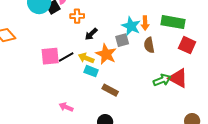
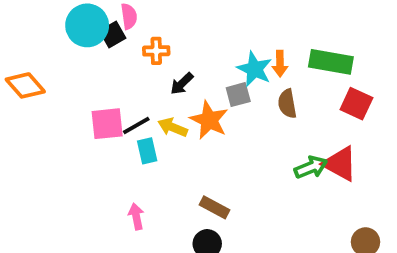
cyan rectangle: (91, 71) -> (147, 151), moved, turned 56
brown rectangle: (110, 90) -> (214, 207), moved
pink arrow: (66, 107) -> (136, 216), turned 56

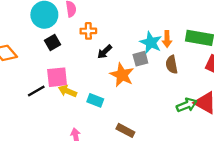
black square: (113, 35) -> (52, 43), moved
black line: (136, 125) -> (36, 91), moved
yellow arrow: (173, 127) -> (68, 91), moved
cyan rectangle: (147, 151) -> (95, 100), moved, turned -56

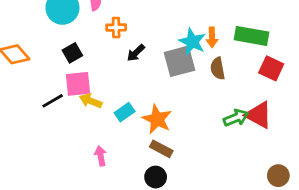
black square: (52, 43) -> (72, 53), moved
gray square: (140, 59) -> (180, 61), size x1.6
orange star: (122, 75) -> (157, 119), moved
cyan rectangle: (95, 100) -> (125, 112), turned -56

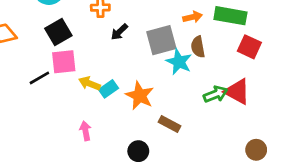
orange arrow: (212, 37) -> (192, 17), turned -102
cyan star: (192, 42) -> (179, 62), moved
black square: (72, 53) -> (58, 32), size x1.4
yellow arrow: (91, 101) -> (90, 83), moved
brown rectangle: (161, 149) -> (169, 124), moved

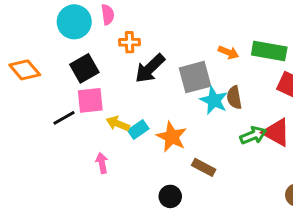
orange arrow: (192, 17) -> (228, 52), turned 36
black arrow: (119, 32) -> (150, 68), size x1.6
brown semicircle: (198, 47) -> (234, 97), moved
pink arrow: (85, 131) -> (102, 163), moved

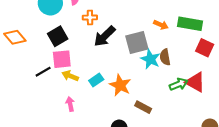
yellow arrow: (118, 124) -> (70, 76), moved

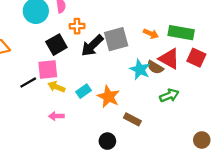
black square: (58, 36) -> (56, 45), moved
gray square: (137, 43) -> (116, 39), moved
brown semicircle: (165, 57) -> (155, 67), turned -49
red triangle: (195, 82) -> (169, 59), moved
pink arrow: (70, 104) -> (56, 116), turned -80

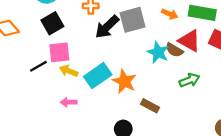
black square: (56, 45) -> (52, 23), moved
cyan rectangle: (84, 91) -> (98, 76), size x1.6

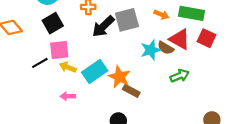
cyan star: (158, 52) -> (151, 50), turned 30
brown rectangle: (150, 106) -> (131, 91), moved

